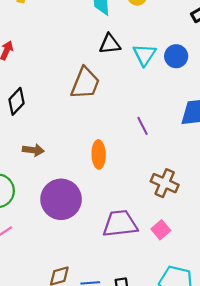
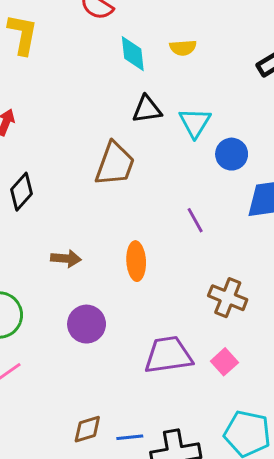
blue circle: (176, 56) -> (232, 154), moved
brown arrow: (33, 150) -> (66, 259), moved
purple circle: (61, 199) -> (87, 324), size x0.7

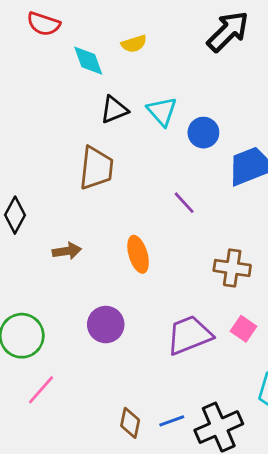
brown arrow: (66, 259) -> (67, 251), moved
brown diamond: (87, 429) -> (130, 423), turned -48

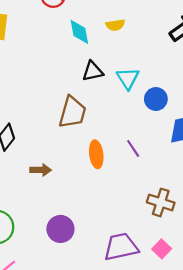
orange ellipse: (138, 254) -> (96, 154), moved

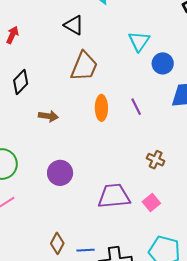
black triangle: (93, 71) -> (74, 25), moved, turned 35
brown cross: (161, 202) -> (156, 160), size x0.7

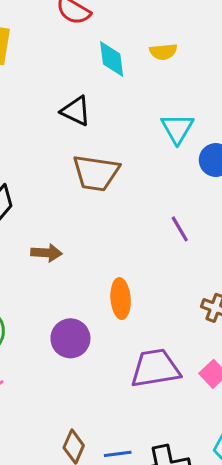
brown trapezoid: (84, 66) -> (96, 173), turned 80
orange ellipse: (101, 108) -> (121, 299), moved

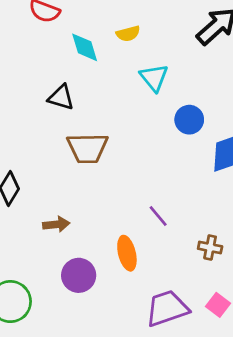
cyan triangle: (177, 129) -> (154, 78), moved
purple line: (180, 229) -> (158, 216), moved
purple circle: (70, 338) -> (79, 275), moved

